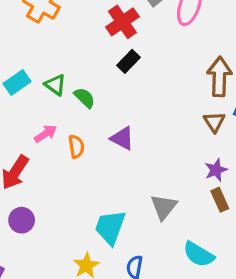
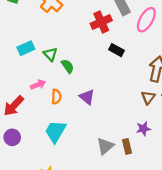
black rectangle: (129, 61) -> (116, 50), moved, turned 64
brown rectangle: (220, 200) -> (127, 146), moved
cyan trapezoid: (110, 227) -> (56, 131), moved

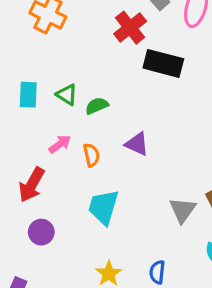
cyan rectangle: (26, 48) -> (28, 95), turned -49
black rectangle: (116, 50) -> (163, 63), size x1.6
green semicircle: (68, 66) -> (97, 106), turned -64

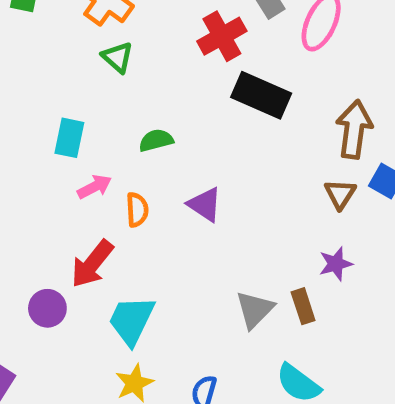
cyan rectangle: (28, 95) -> (69, 138), moved
green triangle: (67, 95) -> (118, 57), moved
red arrow: (32, 185) -> (92, 264), moved
cyan trapezoid: (103, 207) -> (131, 320), moved

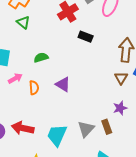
black rectangle: (261, 95) -> (86, 37), size x0.6
red arrow: (92, 264) -> (23, 128), moved, turned 65
cyan trapezoid: (131, 320) -> (57, 135), moved

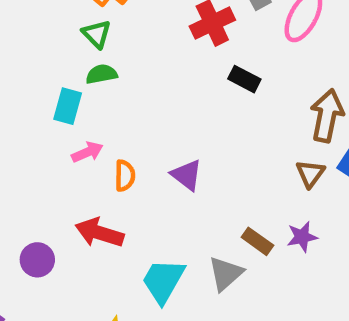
green triangle: (23, 22) -> (97, 34), moved
green semicircle: (41, 58) -> (102, 74), moved
brown rectangle: (107, 127) -> (257, 241), moved, turned -40
red arrow: (23, 128) -> (99, 233), moved

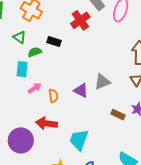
green triangle: (97, 34) -> (19, 37), moved
black rectangle: (244, 79) -> (54, 41), moved
purple circle: (37, 260) -> (21, 140), size x1.6
gray triangle: (226, 274) -> (102, 82), moved, turned 30

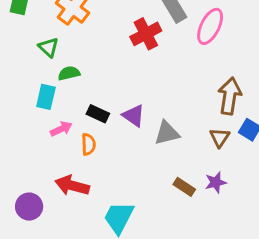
black rectangle: (54, 41) -> (98, 114), moved
purple triangle: (81, 90) -> (134, 116), moved
purple circle: (21, 140) -> (29, 207), size x0.7

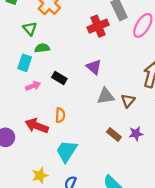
purple triangle: (134, 116) -> (94, 67), moved
brown triangle: (220, 137) -> (128, 101), moved
orange semicircle: (88, 144) -> (60, 115), moved

